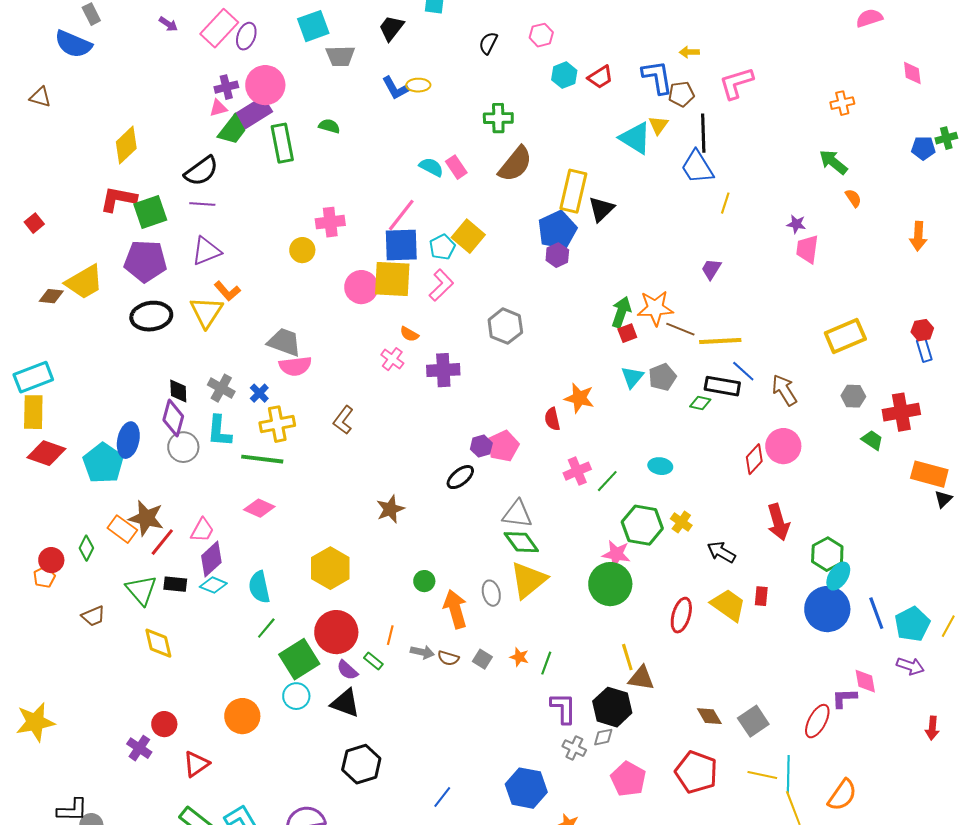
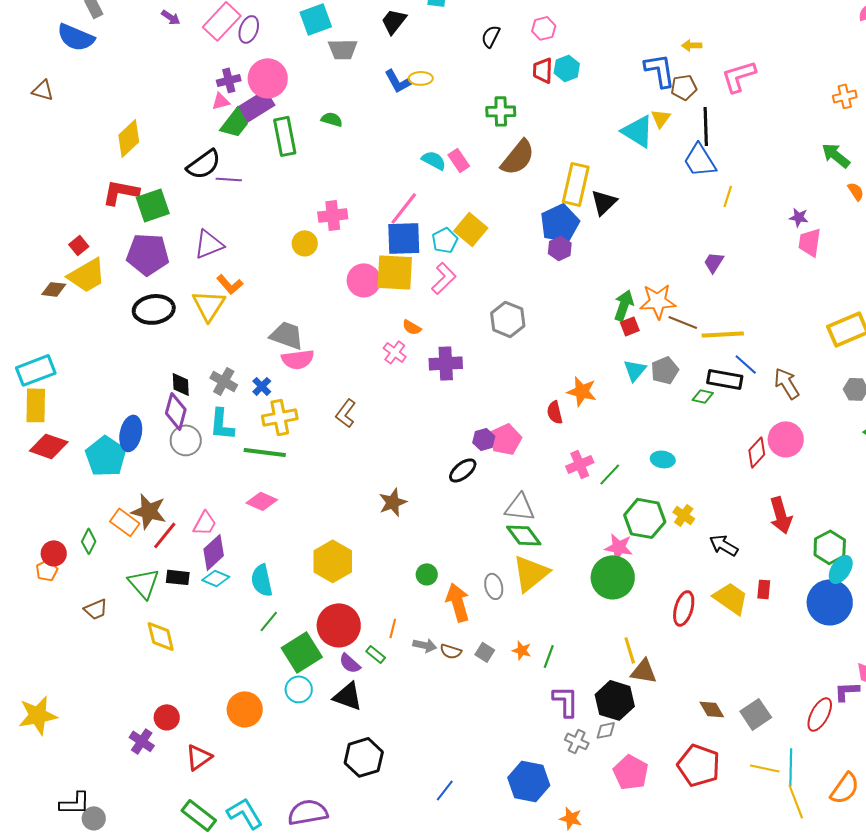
red trapezoid: (600, 77) -> (543, 70), moved, turned 124
purple line: (202, 204) -> (229, 179), moved
red square: (34, 223) -> (79, 245), moved

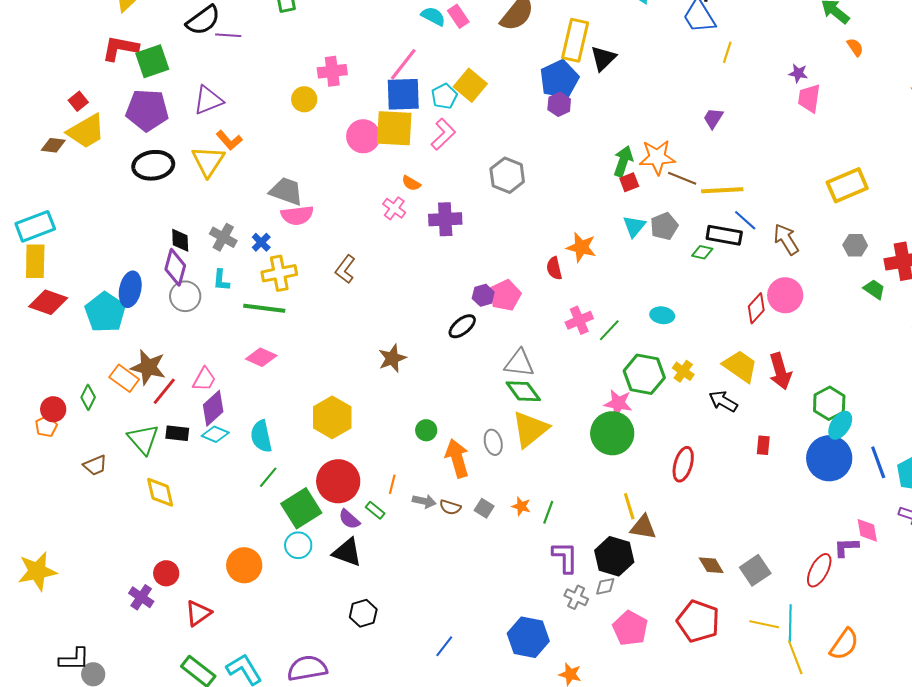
cyan L-shape: (222, 424) -> (221, 280), size x0.7
yellow trapezoid: (731, 598) -> (740, 366), moved
black hexagon: (364, 757) -> (363, 613), size x0.7

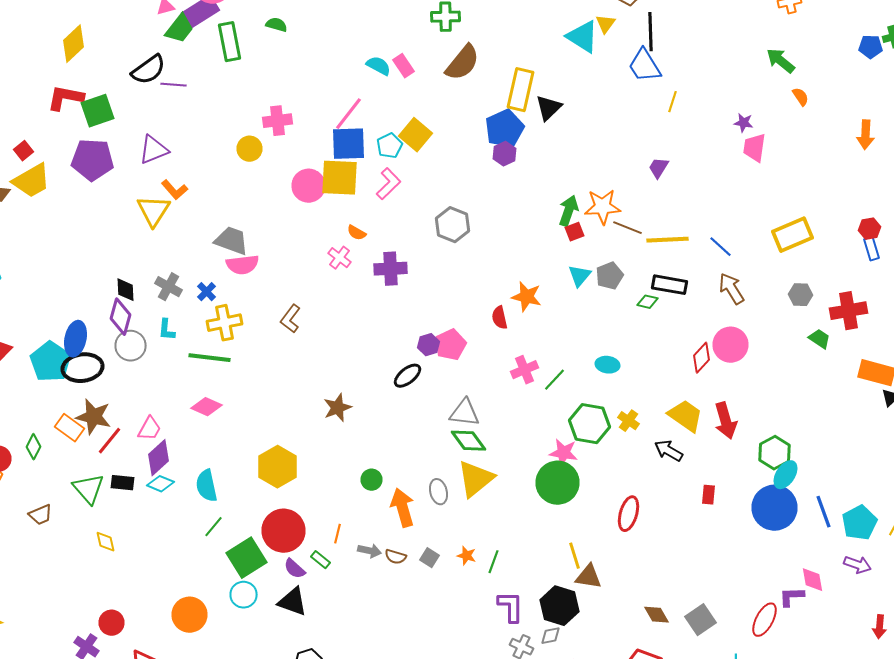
black ellipse: (153, 165) -> (82, 368), moved
blue line: (745, 220) -> (720, 247), moved
yellow diamond: (160, 492) -> (106, 542), size x0.7

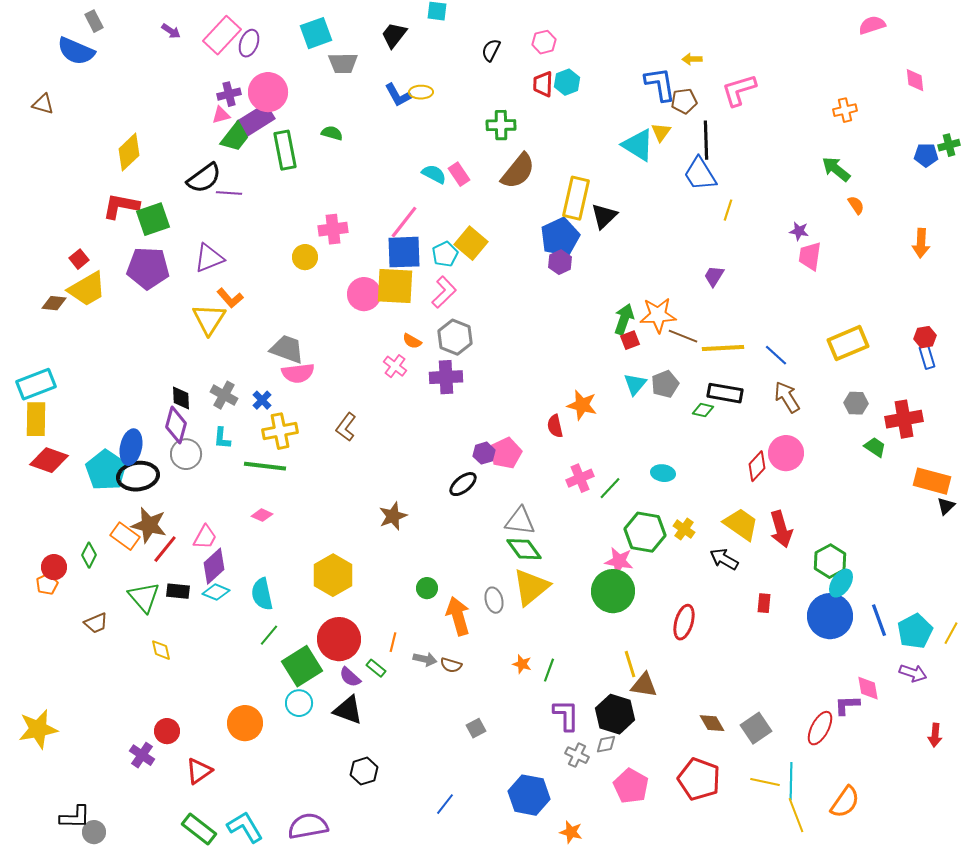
gray hexagon: (452, 225) -> (455, 337), moved
pink diamond: (206, 407) -> (262, 515), size x0.7
gray square: (430, 558) -> (476, 728), moved, turned 30

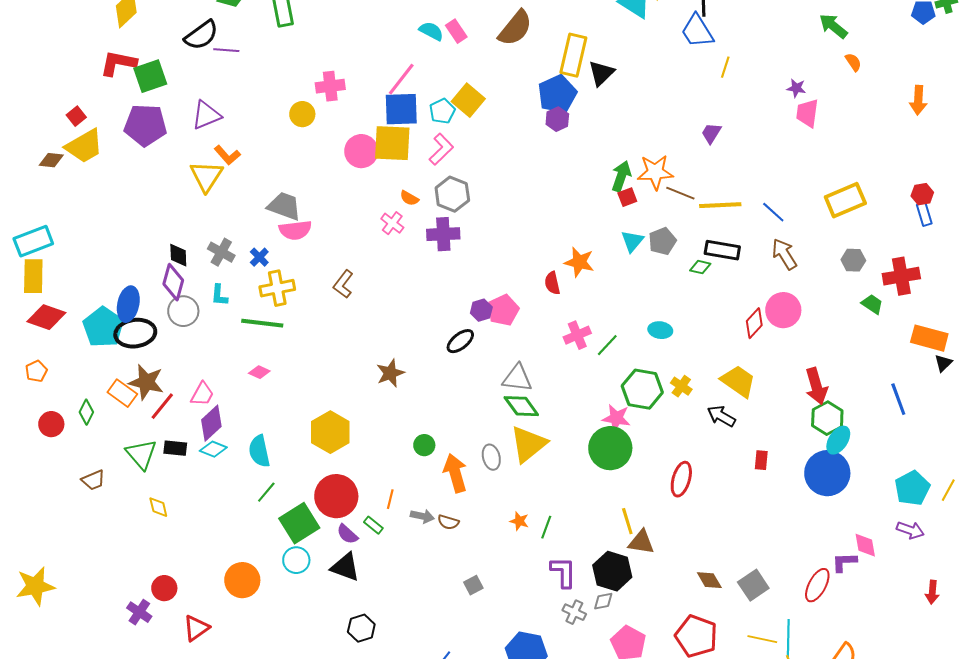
red arrow: (781, 529) -> (816, 386), moved
orange pentagon: (47, 584) -> (36, 371), moved
blue line: (879, 620) -> (898, 399), moved

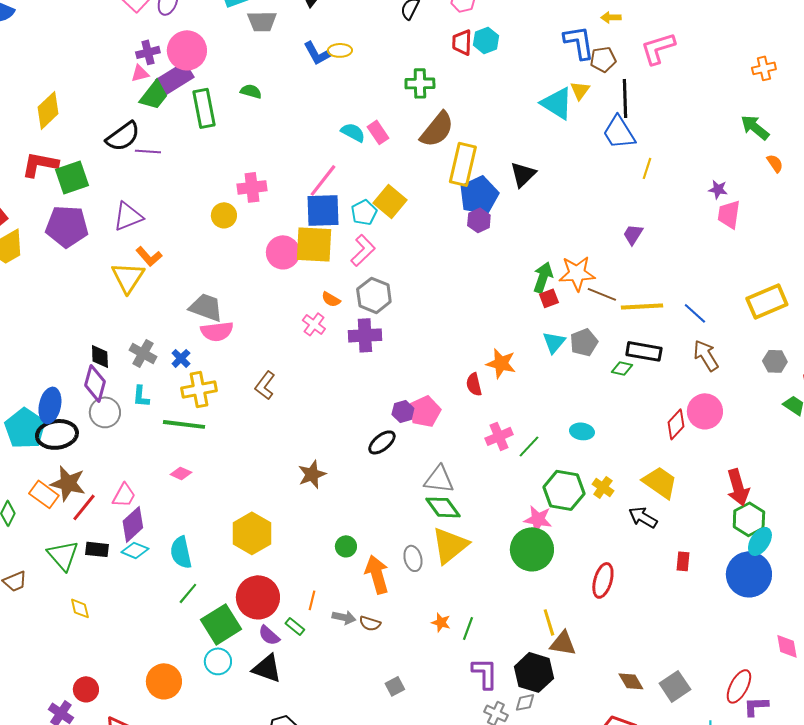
yellow rectangle: (573, 55) -> (463, 164), moved
purple L-shape: (844, 562) -> (756, 706), moved

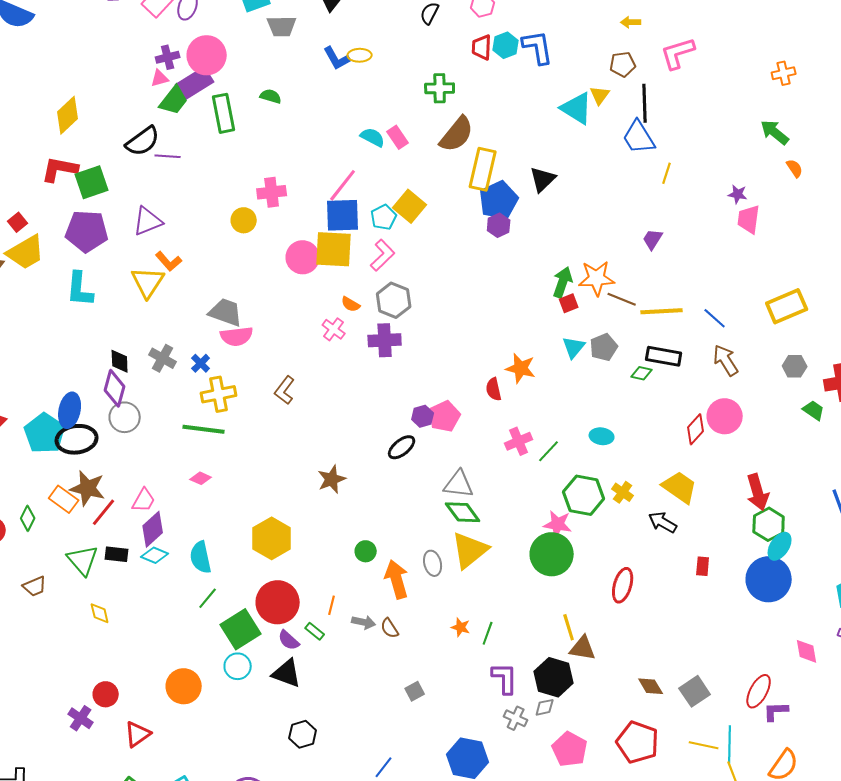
blue L-shape: (579, 42) -> (538, 47), moved
cyan L-shape: (141, 396) -> (80, 289), moved, size x1.6
brown semicircle: (370, 623) -> (390, 628), turned 40

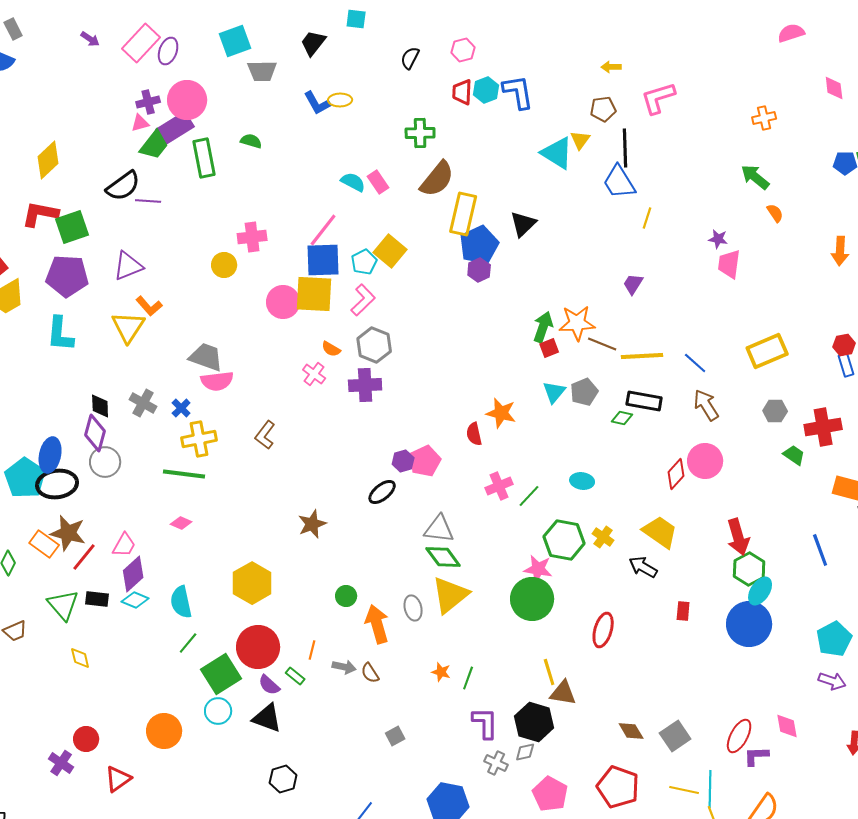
pink diamond: (807, 651) -> (787, 726), moved

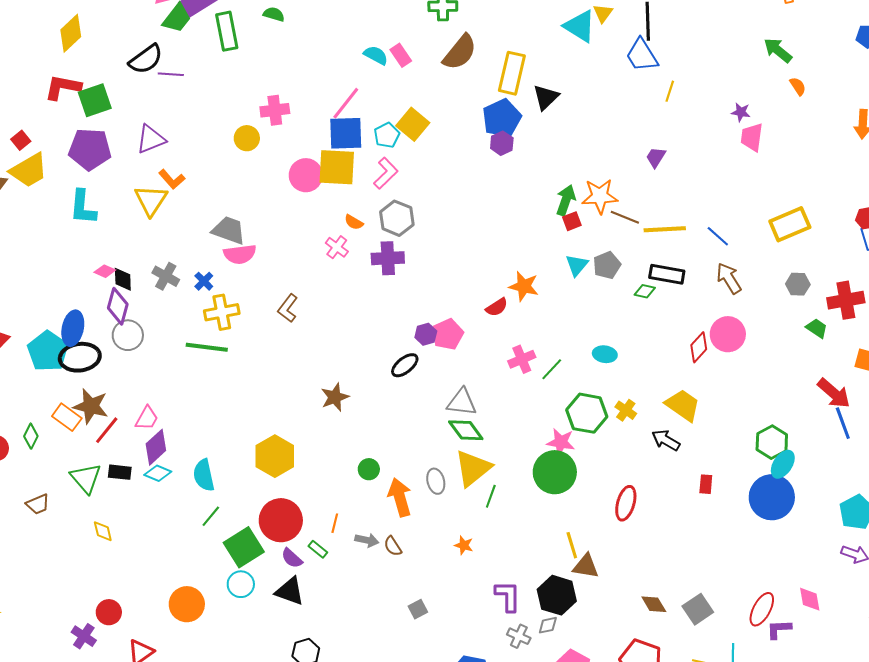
yellow rectangle: (463, 214) -> (512, 73), moved
red semicircle: (474, 434) -> (497, 307), turned -110
pink diamond: (181, 523) -> (105, 271), moved
red arrow: (738, 537) -> (834, 393), moved, turned -33
green line: (468, 678) -> (491, 496), moved

